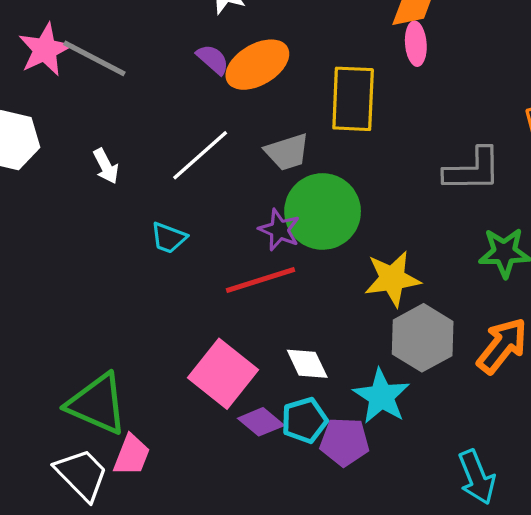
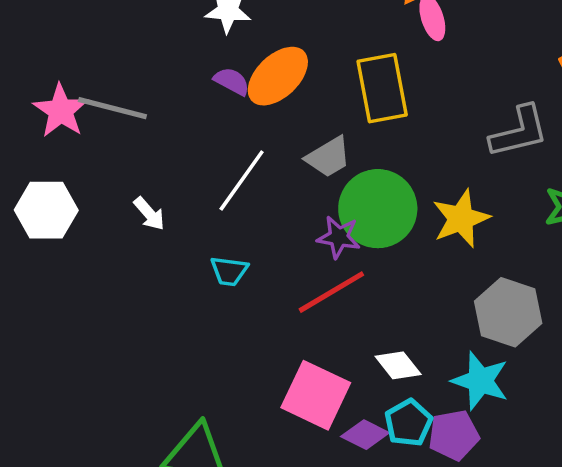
yellow star: (392, 279) -> (461, 219), moved

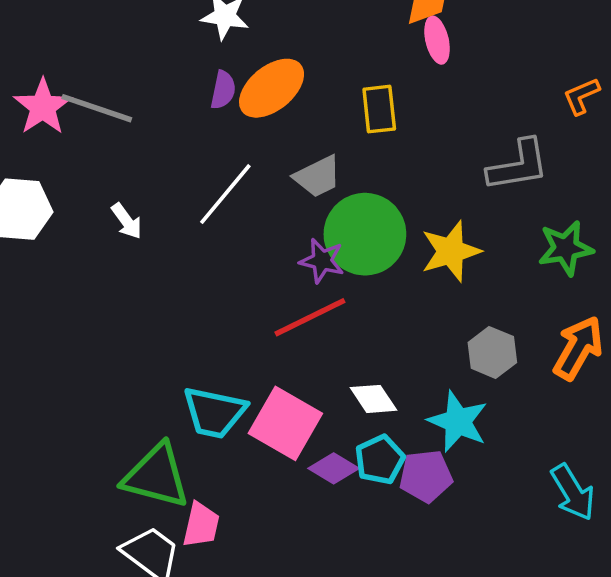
purple semicircle: (232, 81) -> (223, 90), turned 69
yellow rectangle: (382, 88) -> (379, 109), size x0.7
cyan trapezoid: (229, 271) -> (214, 412), moved, size x1.6
gray hexagon: (508, 312) -> (492, 352), size x0.7

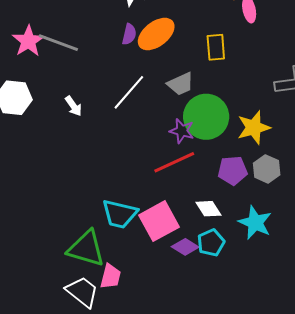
gray hexagon: (492, 352) -> (267, 169), moved
pink square: (285, 423) -> (159, 221), turned 30
purple pentagon: (426, 476) -> (233, 171), moved

